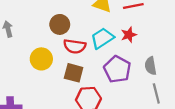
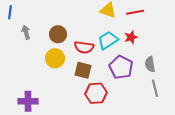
brown circle: (60, 24) -> (58, 34), moved

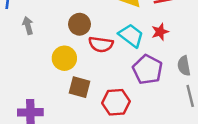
brown circle: (58, 34) -> (79, 24), moved
cyan trapezoid: (108, 40) -> (131, 36), turned 70
brown square: (83, 70) -> (79, 87), moved

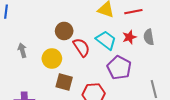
gray arrow: (28, 25) -> (22, 50), moved
red semicircle: (101, 44) -> (81, 47), turned -132
gray semicircle: (184, 66) -> (149, 37), moved

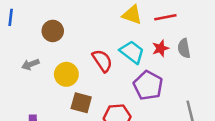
brown circle: (64, 31) -> (53, 31), moved
gray arrow: (22, 50) -> (30, 64), turned -96

